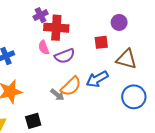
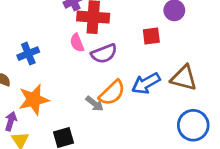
brown triangle: (126, 59) -> (184, 78), moved
blue circle: (134, 97) -> (193, 125), moved

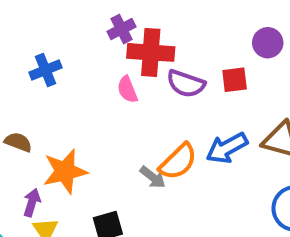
blue cross: (28, 54) -> (45, 70), moved
purple semicircle: (104, 54) -> (186, 84), moved, turned 40

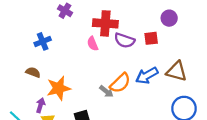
purple cross: (122, 29) -> (65, 11), moved, turned -32
blue cross: (45, 70) -> (43, 41), moved

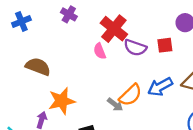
red cross: (105, 23) -> (114, 29), turned 35
blue cross: (43, 41) -> (21, 21), moved
brown semicircle: (33, 72) -> (38, 67), moved, size x1.5

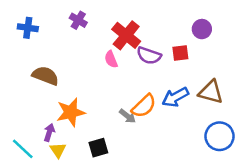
blue cross: (21, 21) -> (28, 28), turned 30

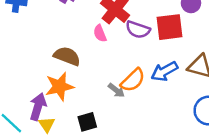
red square: (180, 53) -> (169, 27), size x1.6
brown semicircle: (45, 76) -> (67, 56), moved
purple arrow: (49, 132) -> (38, 107), size x1.5

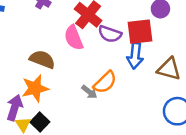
pink semicircle: (100, 33) -> (74, 38), size x1.5
blue arrow: (164, 71) -> (135, 56), moved, turned -55
black square: (87, 122) -> (40, 122), moved, turned -30

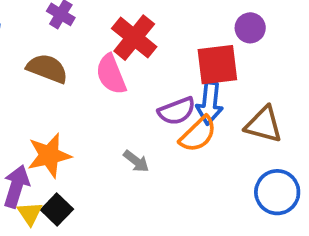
purple semicircle: (110, 34) -> (177, 111), moved, turned -40
brown semicircle: (42, 59) -> (47, 68), moved
orange semicircle: (105, 82) -> (198, 134), moved

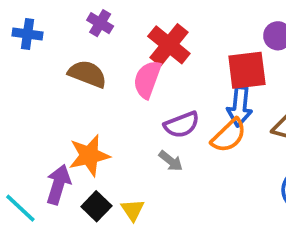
pink semicircle: (111, 74) -> (147, 79), turned 42
purple semicircle: (177, 111) -> (182, 125), moved
yellow triangle: (30, 213) -> (133, 210), moved

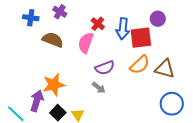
blue cross: (28, 34) -> (31, 18), moved
red cross: (169, 45) -> (98, 24), size x0.6
blue arrow: (240, 107) -> (123, 29), moved
orange semicircle: (229, 136) -> (140, 65), moved

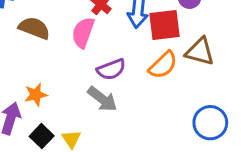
brown triangle: (165, 69) -> (200, 52), moved
orange star: (54, 85) -> (36, 95), size x0.7
gray arrow: (99, 88) -> (102, 99), size x1.5

